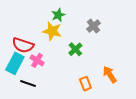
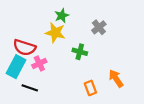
green cross: (75, 49) -> (80, 52), turned -32
pink cross: (37, 60) -> (39, 63), turned 32

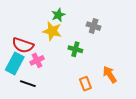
gray cross: (99, 27) -> (94, 26), turned -32

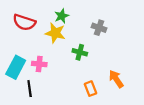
red semicircle: (23, 45) -> (24, 22), moved
pink cross: (37, 60) -> (39, 64), turned 32
black line: (28, 84) -> (30, 89), turned 63

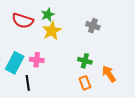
green star: (62, 16) -> (48, 15), moved
yellow star: (55, 33) -> (52, 31), turned 30
green cross: (80, 52) -> (85, 61), moved

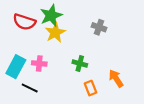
green star: (48, 15) -> (51, 16), size x1.5
green cross: (85, 61) -> (80, 63), moved
black line: (28, 83) -> (30, 88), turned -56

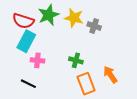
yellow star: (55, 33) -> (74, 18), moved, turned -30
cyan rectangle: (16, 67) -> (26, 41), moved
orange rectangle: (90, 88) -> (86, 84), size x1.5

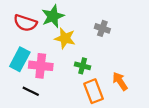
yellow star: (74, 18) -> (65, 38), moved
cyan rectangle: (26, 41) -> (20, 59), moved
pink cross: (37, 60) -> (41, 66), size x1.5

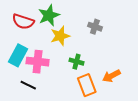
yellow star: (65, 38) -> (60, 36), turned -30
orange arrow: (120, 81) -> (111, 76), turned -84

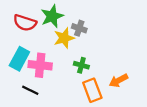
gray cross: (95, 27) -> (79, 28), moved

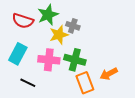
pink cross: (40, 65) -> (49, 60), moved
green cross: (81, 65) -> (75, 60), size x1.5

